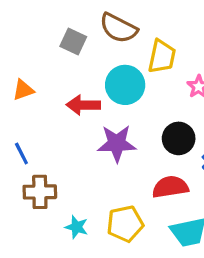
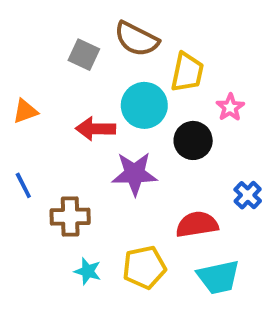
black circle: (179, 138) -> (193, 140), moved
brown cross: (40, 192) -> (70, 217), moved

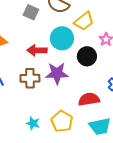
yellow trapezoid: (187, 72) -> (84, 21), turned 40
brown cross: (70, 217) -> (30, 78), moved
yellow pentagon: (144, 267) -> (62, 121), turned -30

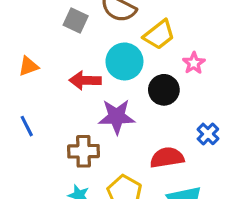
brown cross: (30, 78) -> (84, 151), moved

